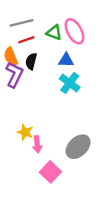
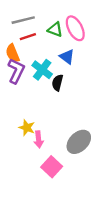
blue triangle: (66, 60) -> (67, 57), turned 35
black semicircle: (31, 61) -> (58, 83), moved
cyan cross: (70, 83) -> (42, 70), moved

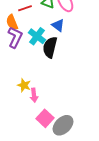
black semicircle: (58, 83) -> (50, 47), size x1.5
gray ellipse: (79, 142) -> (63, 125), moved

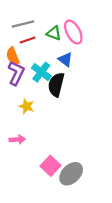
yellow star: (24, 85) -> (26, 106), moved
pink arrow: (34, 95) -> (17, 139), moved, turned -88

